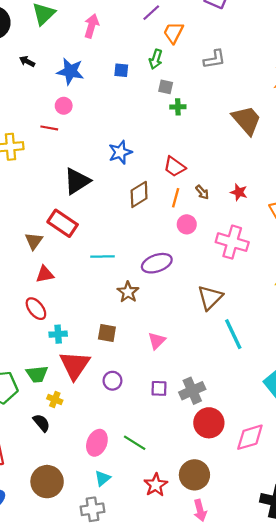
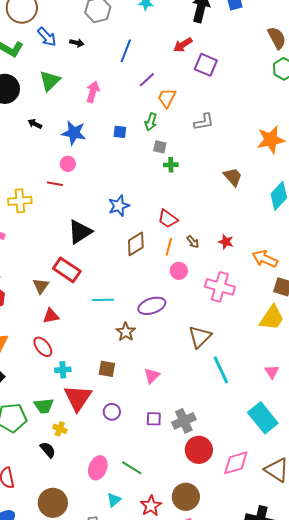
brown trapezoid: (247, 120) -> (233, 177), size x0.7
cyan triangle: (102, 478) -> (114, 500), moved

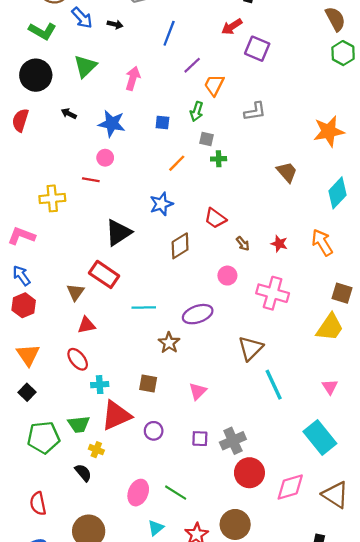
orange line: (169, 247) -> (177, 163), moved, turned 30
orange arrow: (265, 259) -> (322, 243), moved, turned 35
red triangle: (78, 398) -> (116, 415), turned 32

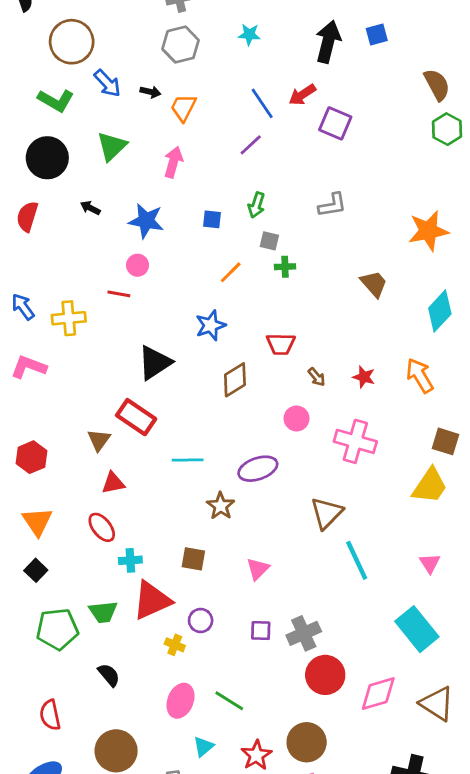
blue line: (169, 33) -> (262, 103), moved, turned -55
orange trapezoid: (214, 85) -> (183, 108), moved
red trapezoid: (215, 218) -> (281, 344), turned -35
blue arrow: (21, 276) -> (23, 307), moved
yellow cross: (96, 450) -> (175, 645), moved

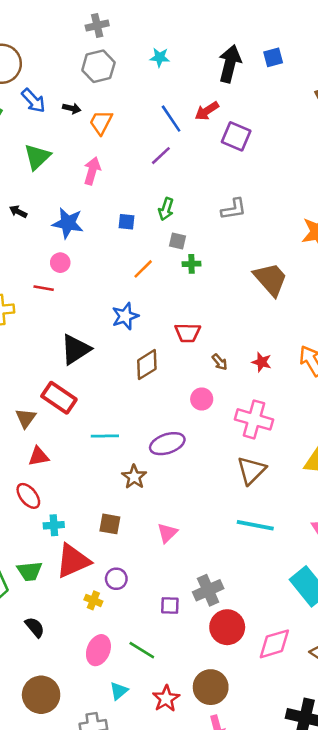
brown trapezoid: (374, 284) -> (271, 279), size x1.4
brown triangle: (327, 513) -> (251, 470), moved
cyan line: (357, 560) -> (255, 525), turned -54
purple square: (261, 631) -> (170, 606), moved

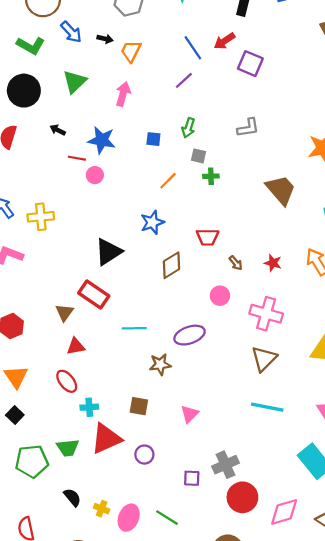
red line: (44, 288) -> (77, 158), moved
brown star: (134, 477) -> (160, 364), turned 30
yellow cross: (93, 600) -> (102, 509), moved

